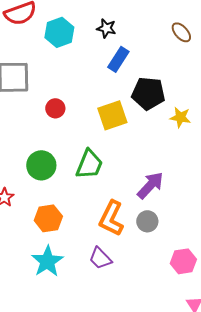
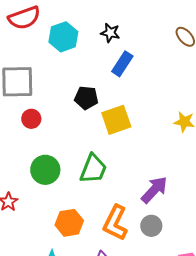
black pentagon: (148, 93) -> (86, 98), moved, size x0.7
red circle: (55, 108) -> (31, 119), moved
orange hexagon: (48, 218) -> (69, 223), moved

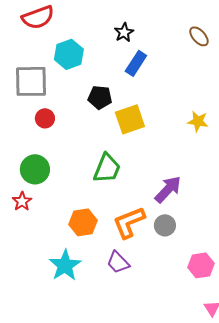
black star: (110, 33) -> (124, 32), turned 30
cyan hexagon: (63, 37) -> (69, 54), moved
green circle: (45, 170) -> (35, 169), moved
orange L-shape: (115, 223) -> (129, 222), turned 42

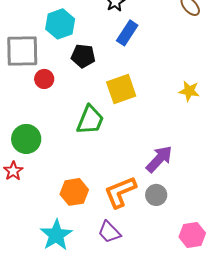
black pentagon: (100, 97) -> (83, 56), moved
red circle: (45, 118) -> (44, 79), moved
green trapezoid: (107, 168) -> (90, 120), moved

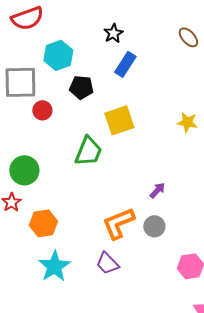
purple arrow: (159, 159) -> (157, 190), size x0.6
orange hexagon: (74, 192) -> (43, 223), moved

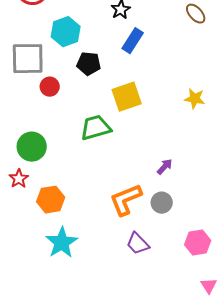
green trapezoid: (88, 151) -> (96, 128), turned -128
purple trapezoid: (107, 263) -> (138, 244), moved

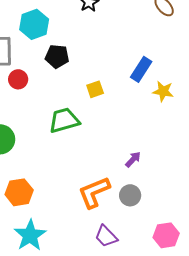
blue rectangle: (133, 41) -> (141, 69), moved
yellow square: (127, 97) -> (95, 89), size x0.6

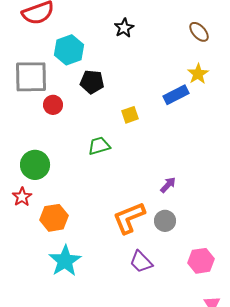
blue rectangle: (141, 69) -> (176, 95), turned 30
yellow star: (163, 91) -> (198, 74), moved, turned 30
green trapezoid: (64, 120) -> (99, 146), size x0.7

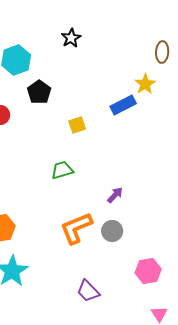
brown ellipse: (199, 32) -> (162, 52), moved, turned 45
black pentagon: (92, 82) -> (39, 92), turned 30
green trapezoid: (99, 146) -> (62, 170), moved
purple trapezoid: (141, 262) -> (88, 291), moved

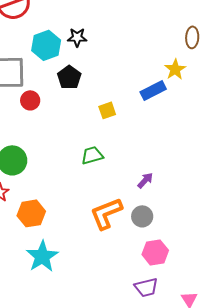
black star: (71, 38) -> (77, 37), moved, turned 30
pink hexagon: (148, 271) -> (155, 252), moved
purple trapezoid: (88, 291) -> (146, 287), moved, turned -60

